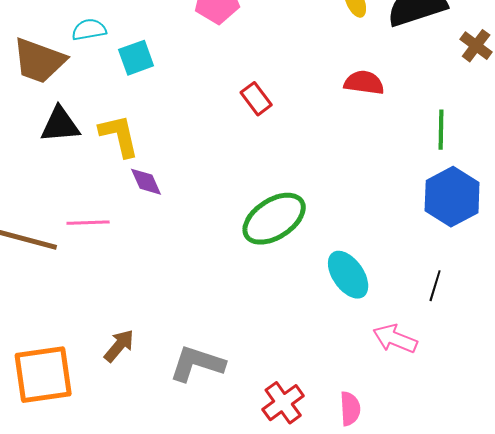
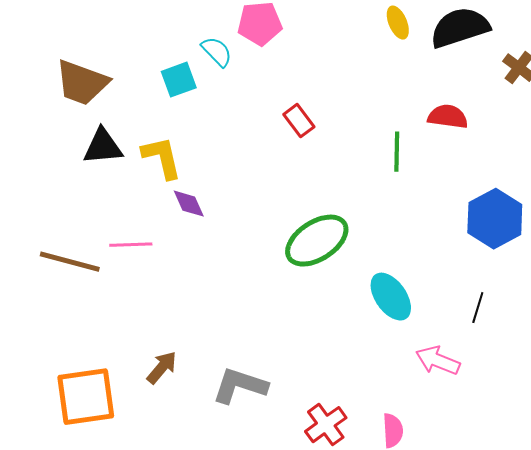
cyan semicircle: (89, 30) -> (217, 52), moved, turned 56
red semicircle: (364, 83) -> (448, 117), moved
green line: (441, 130) -> (397, 152), moved

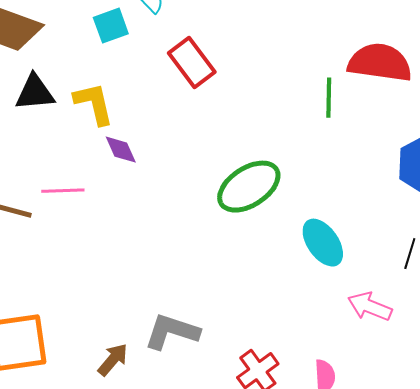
red semicircle: (448, 117) -> (380, 63), size x1.6
red rectangle: (299, 121) -> (192, 63), moved, size x1.5
brown arrow: (162, 368) -> (113, 360), moved

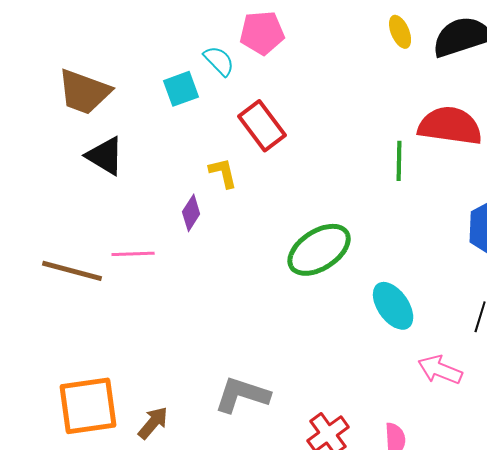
black triangle: (35, 93) -> (105, 156), turned 36
yellow L-shape: (94, 104) -> (223, 173), moved, size x0.7
purple diamond: (121, 150) -> (191, 213), turned 57
brown arrow: (113, 360) -> (153, 423), moved

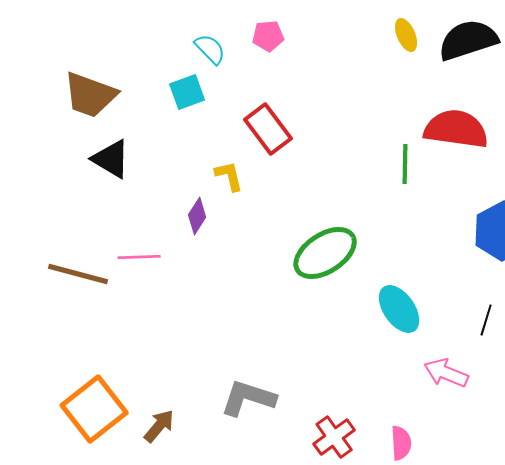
pink pentagon: (262, 33) -> (268, 36), size x0.7
cyan semicircle: (219, 61) -> (210, 49), moved
orange square: (88, 406) -> (94, 409), turned -30

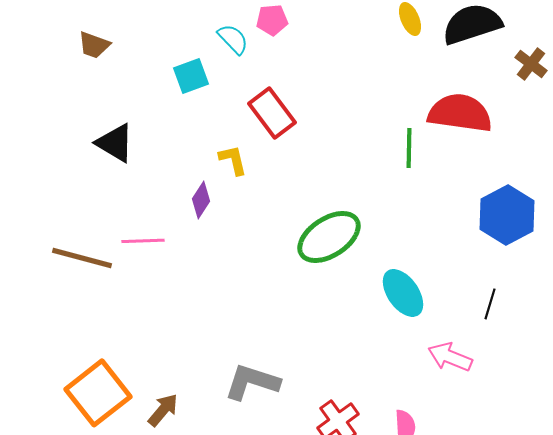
cyan semicircle: (210, 49) -> (233, 39), moved
brown trapezoid: (90, 95) -> (94, 45), moved, size x0.6

